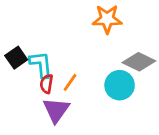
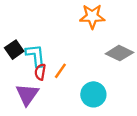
cyan circle: (120, 85) -> (93, 94), moved
purple triangle: (56, 110) -> (27, 94), moved

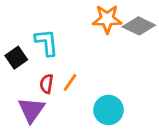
gray diamond: (119, 53) -> (139, 26), moved
cyan L-shape: (35, 55) -> (47, 42), moved

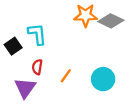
orange line: (70, 82) -> (66, 76), moved
cyan circle: (109, 110) -> (103, 79), moved

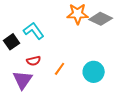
cyan L-shape: (37, 34) -> (34, 31), turned -30
red semicircle: (37, 67) -> (34, 61), turned -112

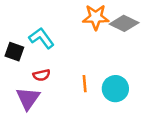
black square: (12, 42) -> (14, 52), turned -35
orange line: (60, 69) -> (85, 84), moved, turned -40

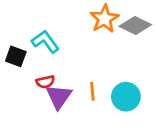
orange star: (96, 17) -> (104, 19), turned -30
purple triangle: (28, 98) -> (59, 97), moved

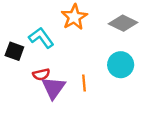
orange star: (104, 19) -> (74, 17), moved
cyan circle: (126, 97) -> (121, 65), moved

